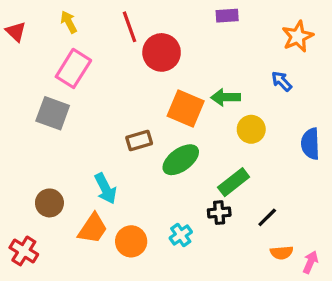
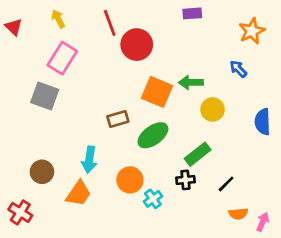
cyan arrow: (105, 189) -> (89, 160), turned 35
orange circle: (131, 241) -> (130, 180), moved

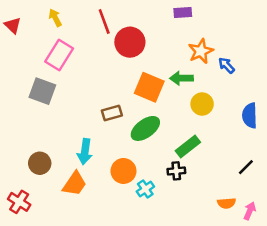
orange star: (252, 31) -> (201, 51), moved
black line: (226, 184) -> (246, 167), moved

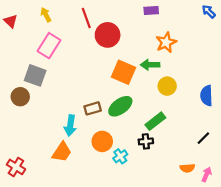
blue arrow: (227, 65) -> (209, 12), moved
brown rectangle: (112, 113) -> (93, 108), moved
brown circle: (40, 163) -> (20, 97), moved

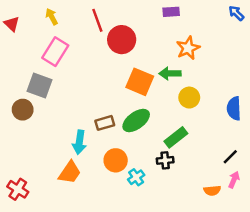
pink arrow: (207, 174) -> (234, 180), moved

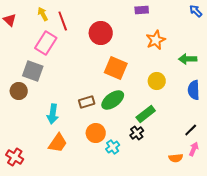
red line: (97, 20) -> (63, 21), moved
green arrow: (170, 73) -> (188, 59), moved
cyan arrow: (79, 142) -> (53, 114), moved
black cross: (165, 160) -> (137, 133), turned -32

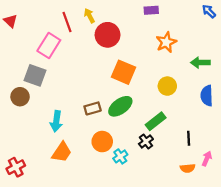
yellow arrow: (43, 14) -> (89, 16), moved
black line: (191, 130) -> (189, 138), moved, turned -48
red cross: (15, 157) -> (16, 167), turned 30

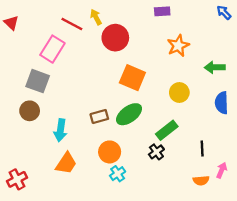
red line: (67, 22) -> (72, 24), turned -42
brown circle: (20, 97) -> (30, 111), moved
cyan cross: (120, 156) -> (118, 174), moved

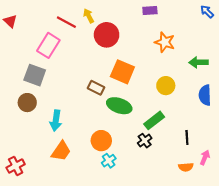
orange star: (178, 46) -> (165, 42), turned -30
green ellipse: (129, 114) -> (119, 106), turned 55
brown rectangle: (99, 117) -> (96, 88), moved, turned 42

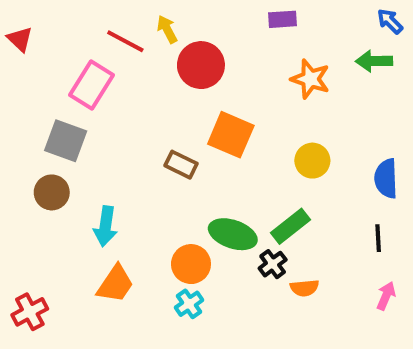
green arrow: (199, 62) -> (374, 61), moved
green ellipse: (119, 106) -> (233, 234), moved
black line: (187, 137) -> (378, 238), moved
cyan cross: (109, 161) -> (189, 304), moved
orange semicircle: (186, 167) -> (304, 288), moved

